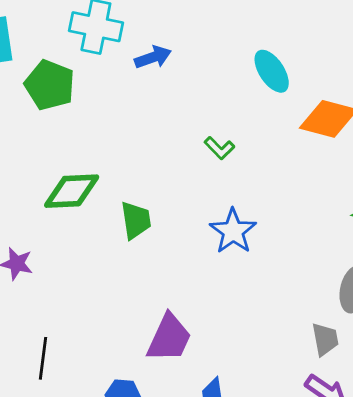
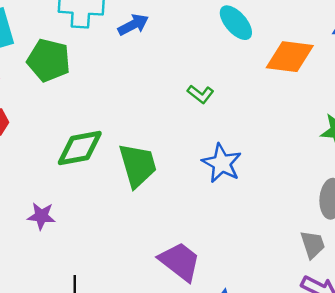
green trapezoid: (136, 220) -> (138, 165), size x1.4
purple trapezoid: (169, 338) -> (180, 262), turned -69

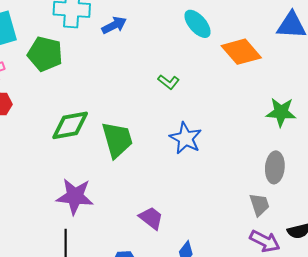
orange diamond: (290, 57) -> (241, 52), turned 42
purple star: (41, 216) -> (75, 196), moved, size x1.6
purple trapezoid: (180, 262) -> (151, 218), size x0.7

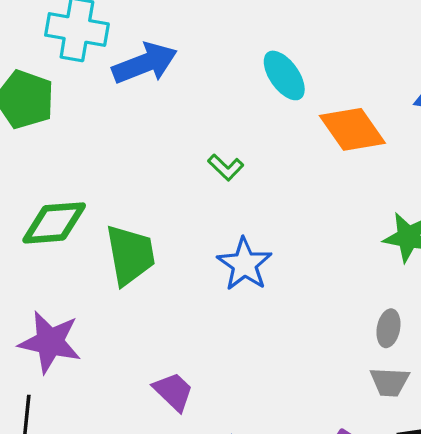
blue arrow: (114, 25) -> (145, 63), size x1.5
gray ellipse: (275, 167) -> (388, 328), size x0.7
gray trapezoid: (259, 205) -> (390, 382), moved, turned 105

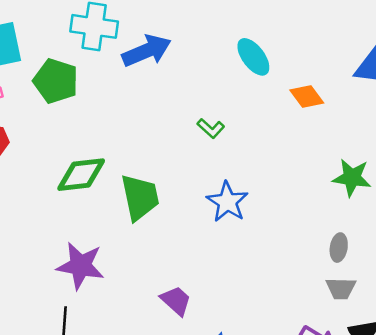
orange diamond: (352, 129) -> (307, 97), size x0.7

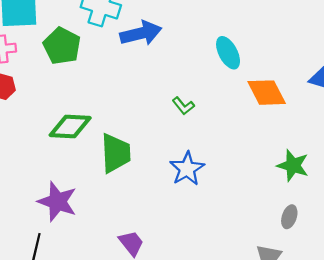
orange diamond: (307, 97) -> (267, 93), size x1.4
gray ellipse: (339, 248) -> (289, 217), moved

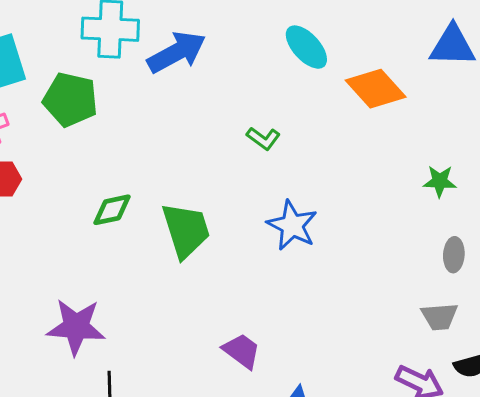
green diamond: (70, 127) -> (112, 210), size x0.7
green star: (293, 166) -> (440, 181), size x0.7
purple star: (57, 202) -> (76, 327), moved

